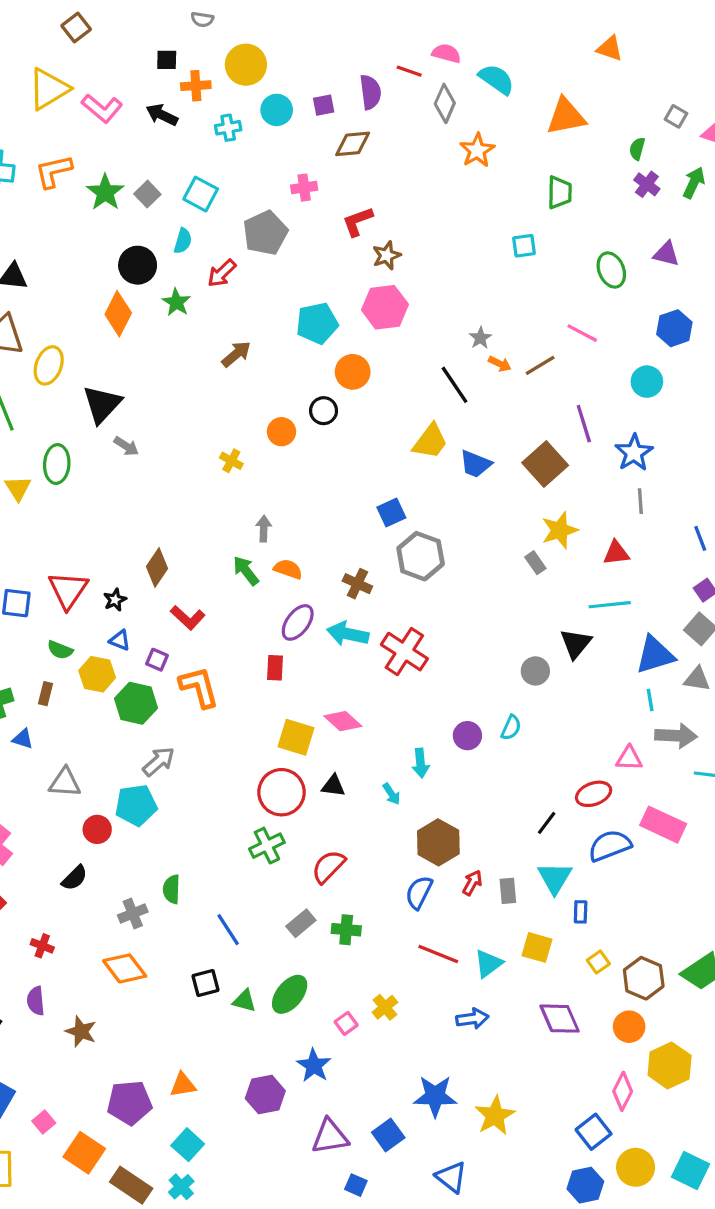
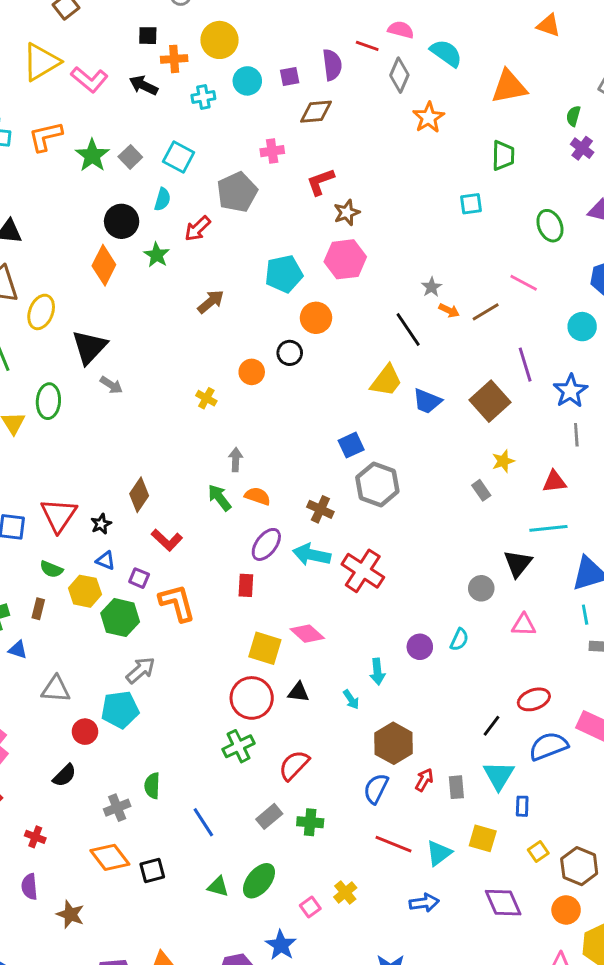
yellow star: (560, 530) -> (503, 461), size x0.7
pink triangle: (629, 758) -> (524, 625), moved
black square: (206, 983) -> (152, 871), moved

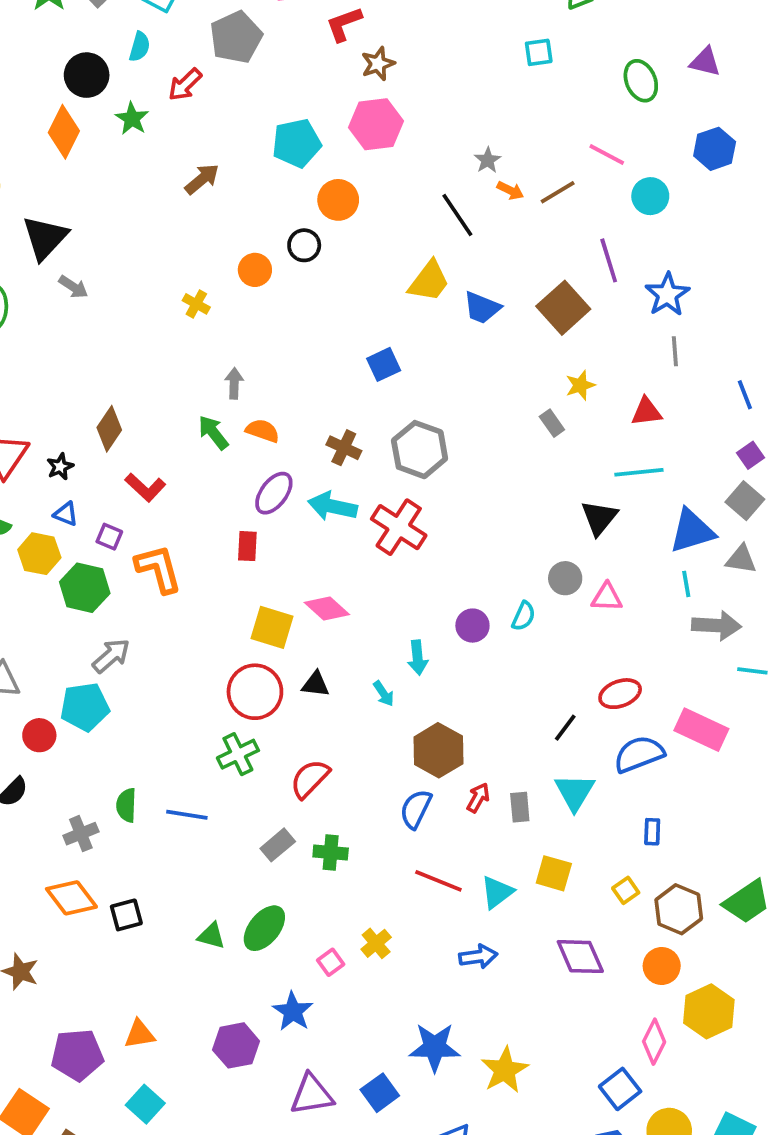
cyan circle: (582, 327) -> (650, 196), moved
gray hexagon: (377, 484) -> (420, 450), moved
gray circle: (481, 588) -> (565, 578), moved
blue rectangle: (522, 806) -> (652, 832), moved
blue line: (203, 822) -> (187, 815), moved, turned -48

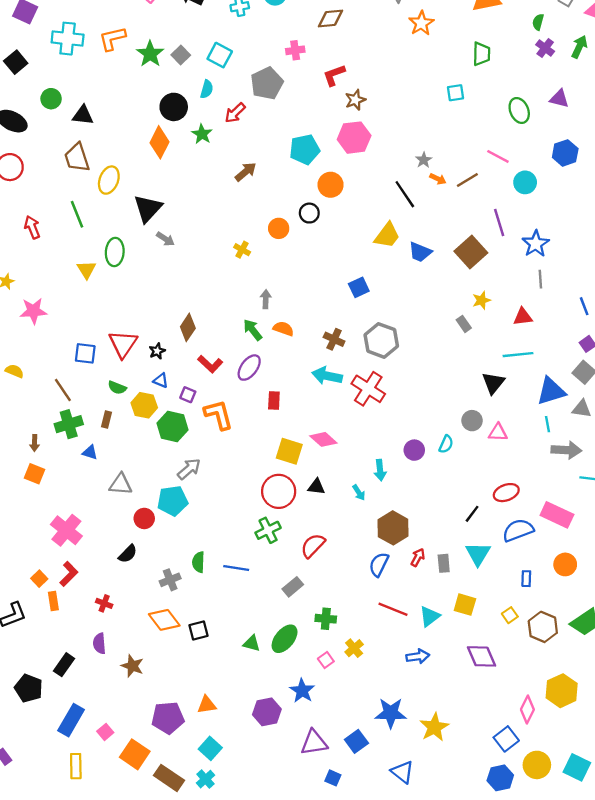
purple ellipse: (274, 493) -> (249, 368), moved
green cross: (331, 853) -> (326, 619), moved
orange circle: (662, 966) -> (565, 564), moved

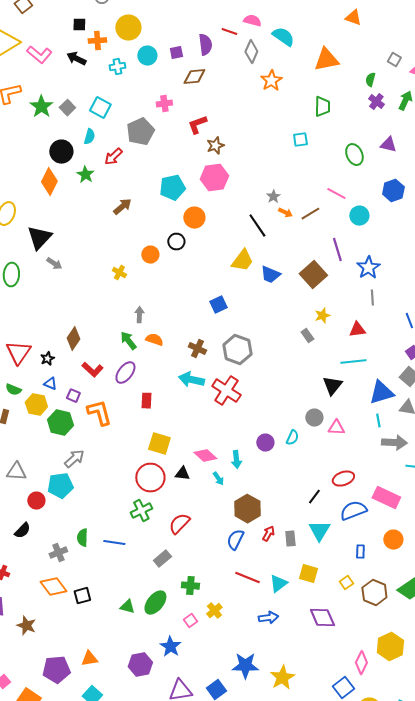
pink diamond: (323, 439) -> (205, 456), moved

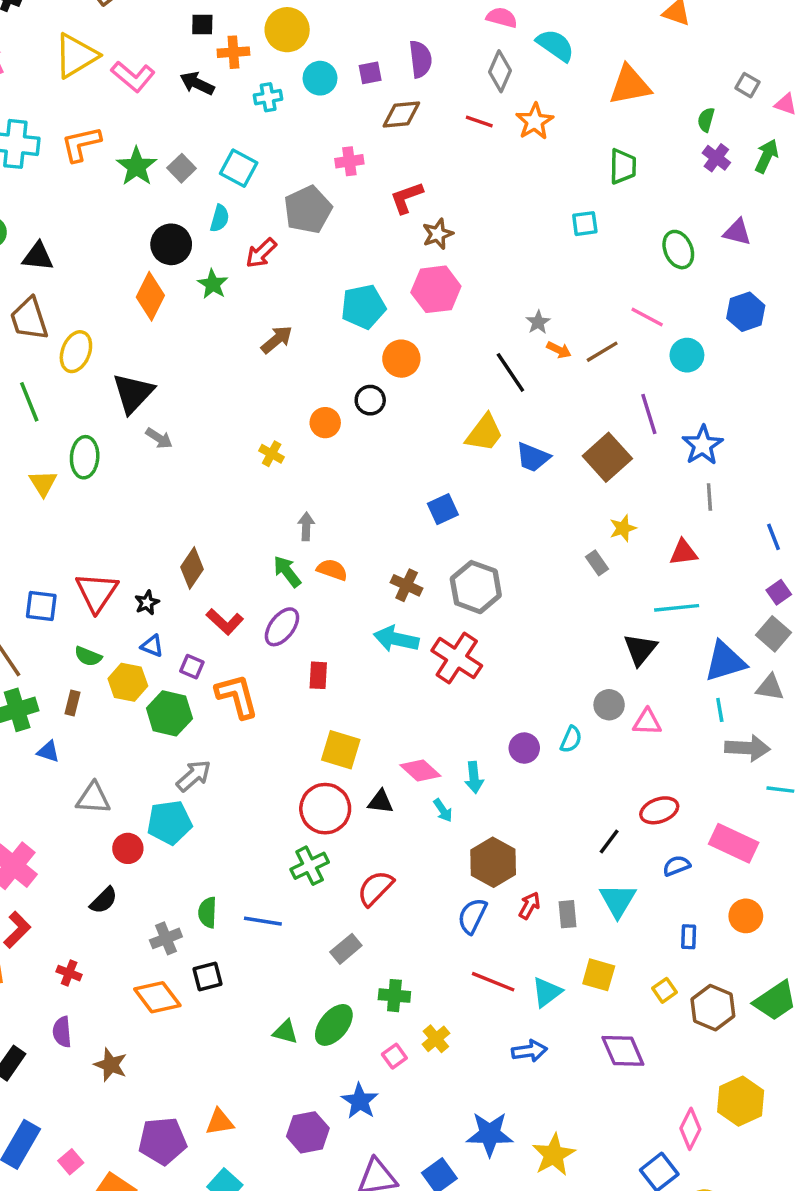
red line: (229, 32) -> (479, 121), moved
blue semicircle: (353, 511) -> (677, 866), size x0.6
black square: (82, 596) -> (207, 977), moved

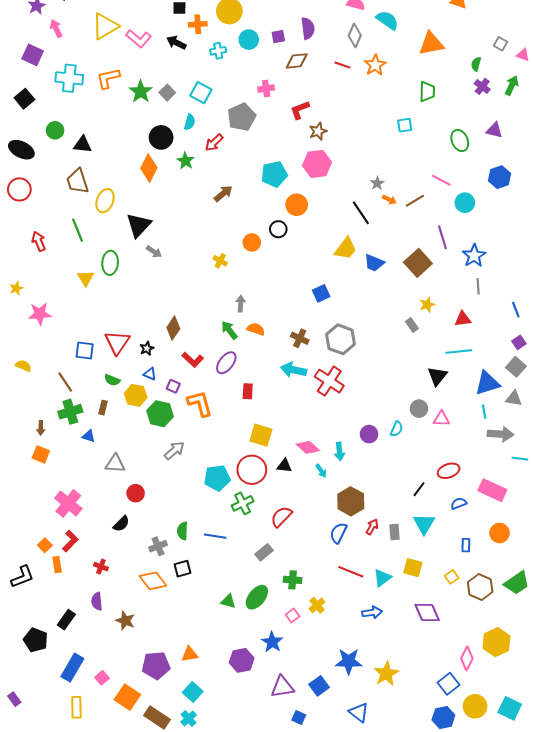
cyan pentagon: (169, 822) -> (217, 478), moved

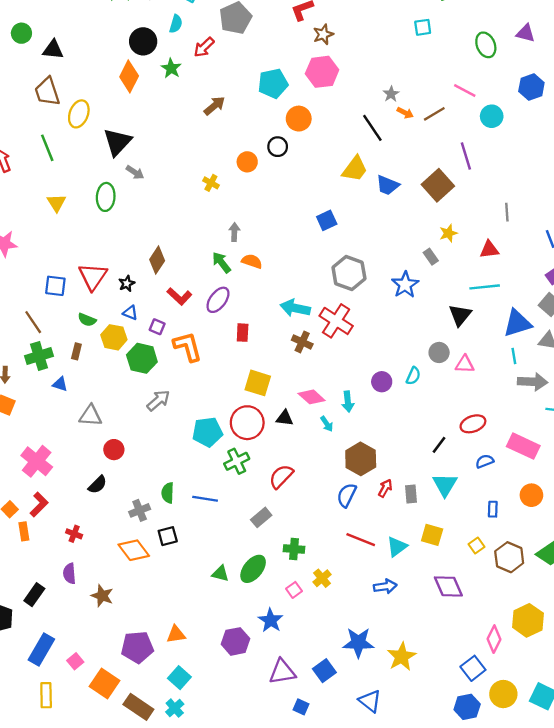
blue star: (474, 256) -> (405, 285), moved
green ellipse: (110, 263) -> (106, 197), moved
brown cross: (300, 338) -> (302, 342), moved

